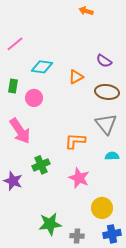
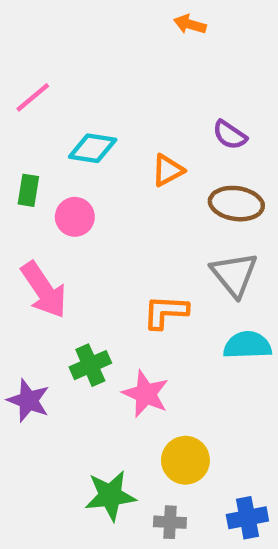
cyan semicircle: (112, 156) -> (247, 345), size x1.5
pink star: (79, 178) -> (146, 394), moved
yellow circle: (102, 208) -> (185, 460), moved

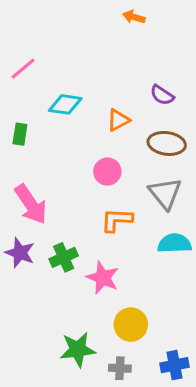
pink circle: (75, 217) -> (107, 172), moved
purple star: (28, 400) -> (20, 253), moved

